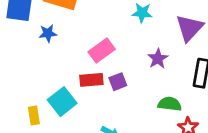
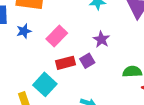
pink rectangle: (102, 50) -> (57, 36), moved
purple star: (158, 59) -> (101, 39), moved

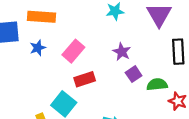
purple square: (87, 61) -> (134, 74), moved

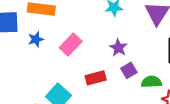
red rectangle: (85, 79) -> (96, 78), moved

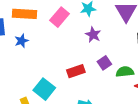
pink rectangle: (71, 44) -> (60, 17), moved
purple star: (118, 48) -> (93, 35), moved

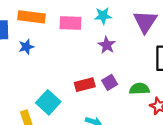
pink rectangle: (60, 17) -> (70, 23), turned 48
purple square: (104, 63) -> (110, 82), moved

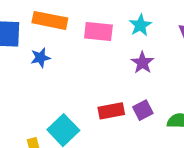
cyan star: (103, 16) -> (140, 25), turned -30

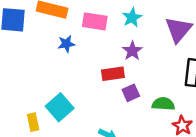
blue star: (40, 58) -> (66, 44), moved
red rectangle: (111, 111) -> (113, 74), moved

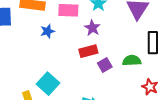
purple star: (132, 51) -> (92, 28), moved
green semicircle: (163, 104) -> (132, 60), moved

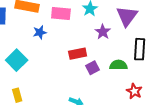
purple star: (92, 28) -> (103, 32), moved
cyan square: (48, 84) -> (17, 60), moved

